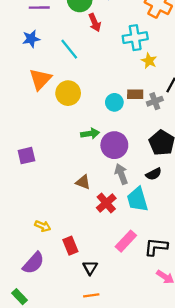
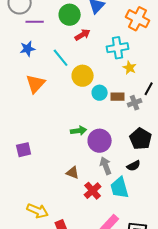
red arrow: (95, 23) -> (83, 35), turned -98
yellow circle: (68, 93) -> (83, 76), moved
cyan circle: (114, 102) -> (100, 93), moved
yellow arrow: (43, 226) -> (38, 211), size x1.5

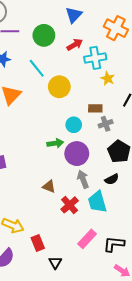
green circle: (70, 15) -> (44, 35), moved
red arrow: (83, 35) -> (75, 45), moved
cyan circle: (100, 93) -> (74, 125), moved
gray cross: (135, 103) -> (106, 124), moved

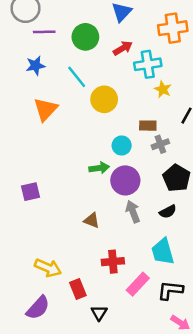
orange cross: (116, 28) -> (173, 28), turned -35
cyan trapezoid: (97, 202) -> (163, 252), moved
red cross: (70, 205) -> (113, 262), moved, turned 36

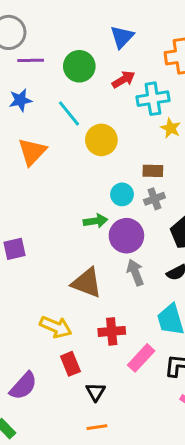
gray cross: (160, 144) -> (154, 199), moved
brown triangle: (92, 220) -> (87, 283), size x1.6
yellow arrow: (48, 268) -> (56, 327), moved

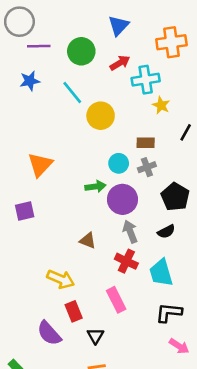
orange triangle: (32, 152) -> (40, 165), moved
brown triangle: (87, 283) -> (88, 241), size x0.6
red cross: (112, 331) -> (126, 261), moved, turned 30
pink rectangle: (141, 358) -> (116, 300), moved, turned -70
purple semicircle: (23, 386) -> (49, 333), moved, turned 96

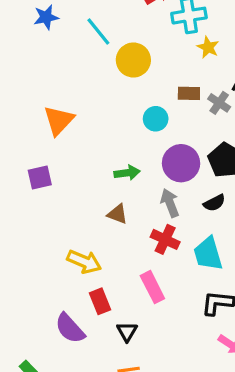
gray cross: (147, 167) -> (219, 103), moved, turned -36
green arrow: (95, 186) -> (127, 173), moved
purple circle: (122, 199) -> (181, 163), moved

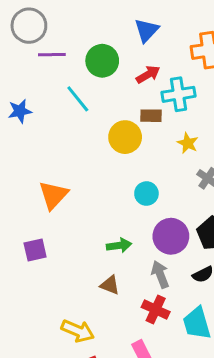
blue star: (46, 17) -> (20, 111), moved
cyan line: (98, 31) -> (78, 99), moved
yellow star: (208, 47) -> (188, 143), moved
brown rectangle: (189, 93) -> (151, 116), moved

